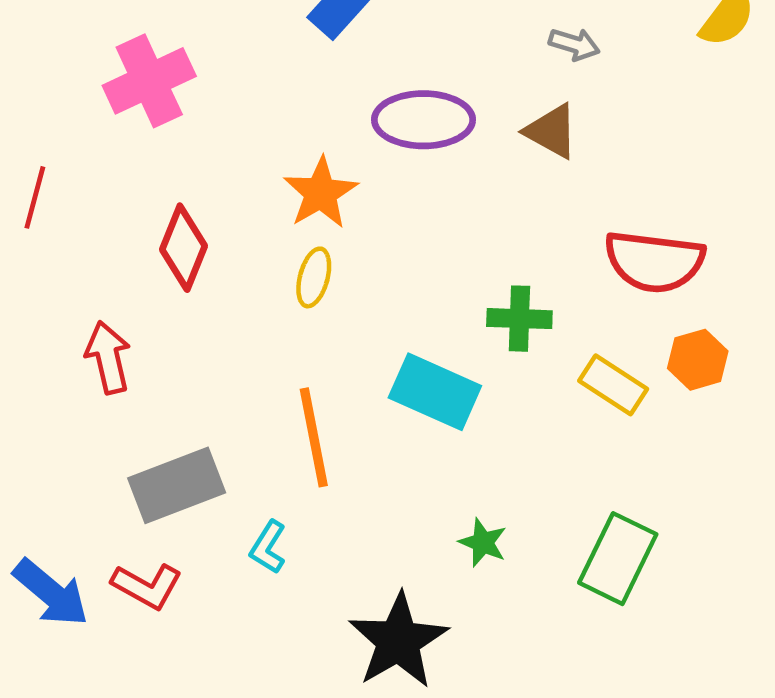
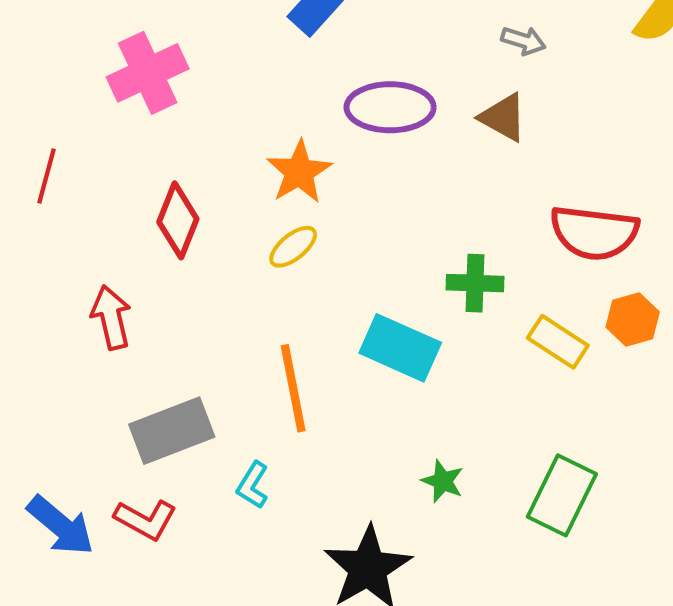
yellow ellipse: (314, 277) -> (293, 247), turned 36

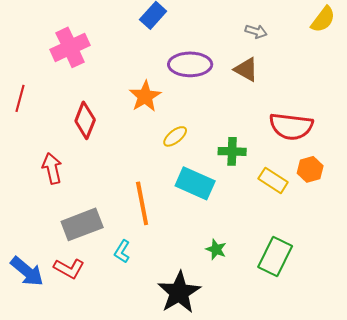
yellow ellipse: (293, 247) -> (175, 136), moved

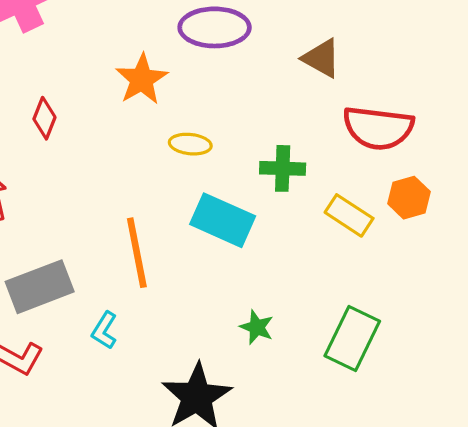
brown triangle: (246, 69) -> (321, 58), moved
red diamond: (85, 120) -> (44, 118), size x0.7
yellow ellipse: (175, 136) -> (190, 144), turned 45

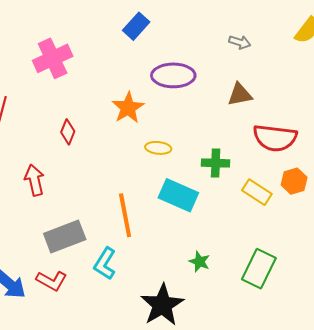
brown triangle: (321, 58) -> (240, 95), turned -40
cyan L-shape: (104, 330) -> (105, 264), size x1.4

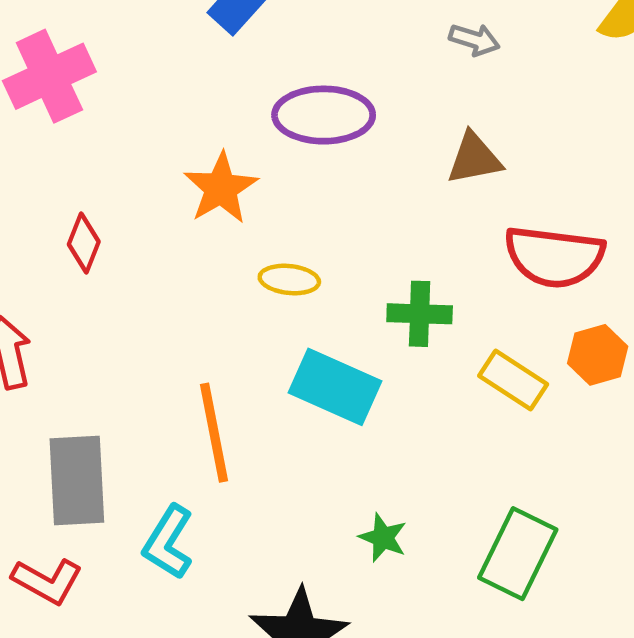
gray rectangle: (65, 236) -> (77, 481), turned -72

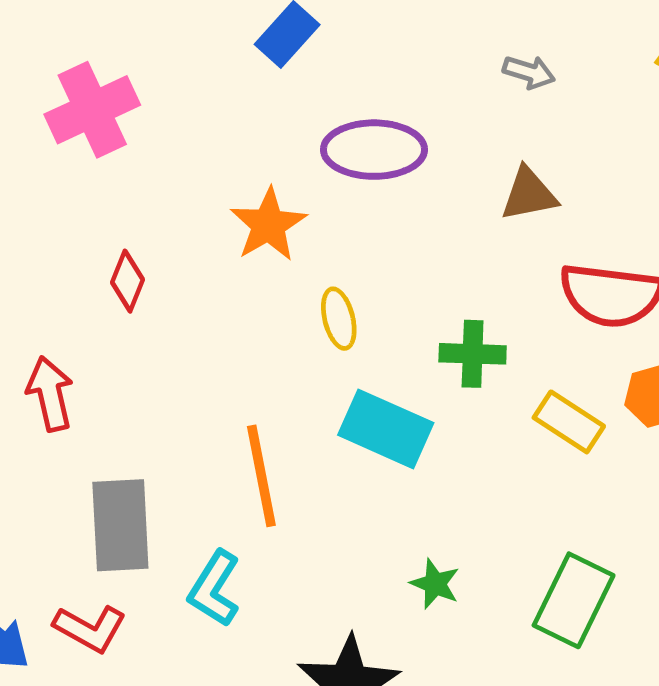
yellow ellipse: (289, 280) -> (339, 319), turned 70

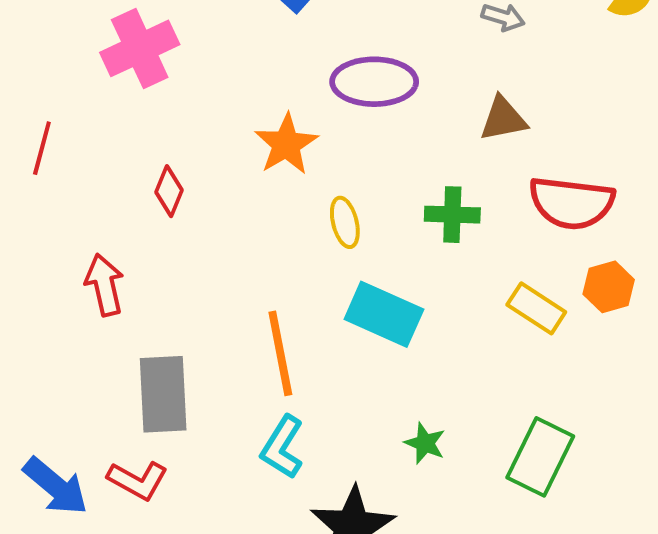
green cross: (473, 354) -> (452, 215), moved
cyan L-shape: (214, 589) -> (282, 447), moved

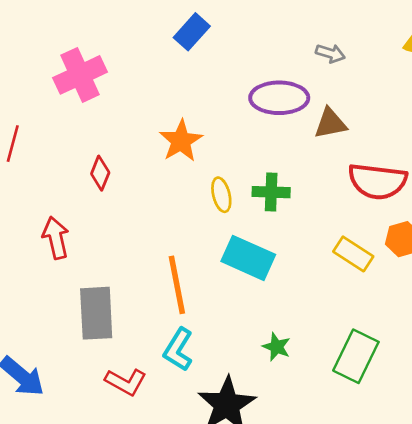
purple ellipse: (374, 82) -> (279, 98), moved
green cross: (452, 215) -> (271, 192), moved
red L-shape: (138, 480) -> (126, 382), moved

